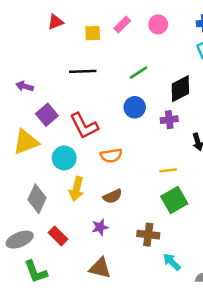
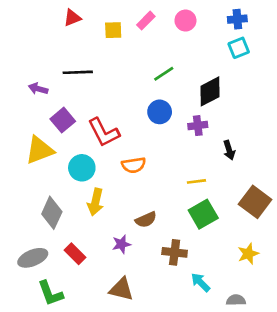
black line: (83, 71) -> (78, 72), moved
brown semicircle: (112, 196) -> (146, 220), moved

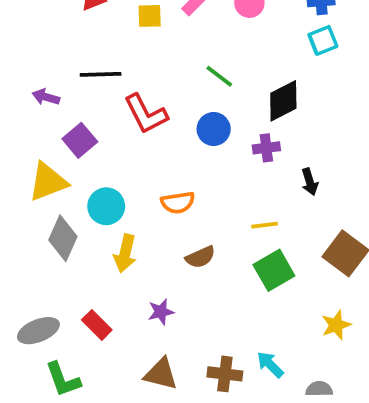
green line: (164, 74) -> (219, 76), turned 70
red L-shape: (104, 132) -> (146, 114), moved
gray diamond: (52, 213) -> (63, 238), moved
brown semicircle: (146, 220) -> (200, 257), moved
brown cross: (175, 252) -> (225, 374), moved

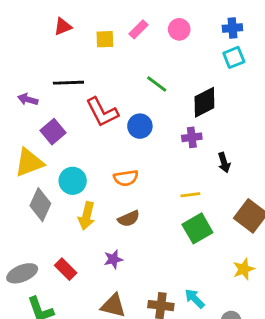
blue circle: (214, 129) -> (140, 126), moved
brown semicircle: (200, 257) -> (129, 219), moved

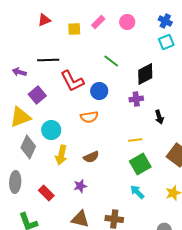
blue cross: (232, 28) -> (165, 21), turned 32
orange semicircle: (126, 178) -> (89, 117), moved
gray ellipse: (22, 273) -> (15, 182), moved, turned -65
cyan arrow: (195, 299) -> (137, 192), moved

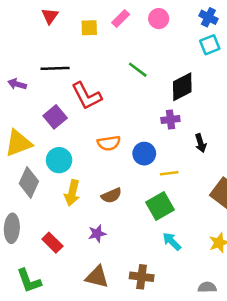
red triangle: (44, 20) -> (50, 16), turned -32
blue circle: (99, 91) -> (144, 154), moved
purple square: (37, 95) -> (55, 117), moved
green square: (140, 164) -> (160, 206), moved

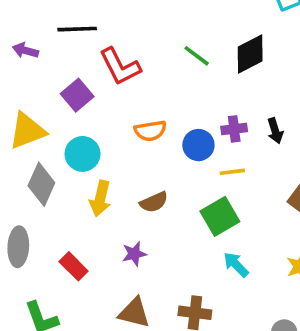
green line: (138, 70) -> (197, 56), moved
purple cross: (170, 119) -> (234, 129), moved

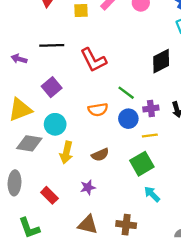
green line: (197, 56) -> (126, 93), moved
red L-shape: (120, 67) -> (93, 60), moved
gray diamond: (41, 184) -> (29, 143), turned 75

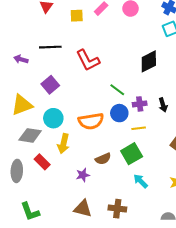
orange semicircle: (98, 110) -> (91, 121), moved, size x1.4
brown semicircle: (100, 155) -> (103, 159), moved
red rectangle: (49, 195) -> (42, 162), moved

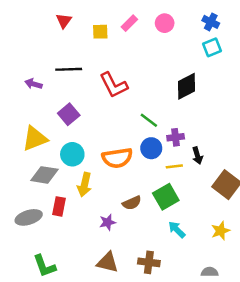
black arrow: (163, 105) -> (197, 155), moved
red rectangle: (42, 162) -> (59, 206), turned 56
gray ellipse: (17, 171) -> (29, 217), turned 70

